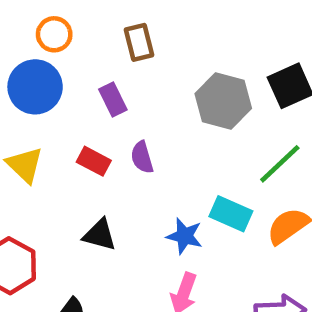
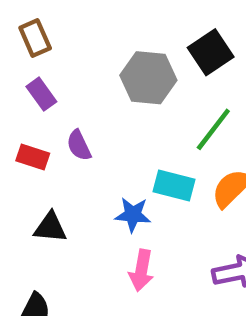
brown rectangle: (139, 42) -> (35, 38), moved

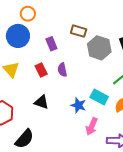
brown rectangle: (35, 38) -> (79, 31), moved, turned -63
red rectangle: (33, 157) -> (41, 70), turned 32
pink arrow: (141, 270) -> (92, 126), moved

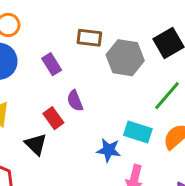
red rectangle: (41, 70) -> (53, 118), moved
black triangle: (42, 102) -> (36, 144), moved, turned 35

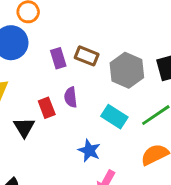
brown rectangle: (89, 38) -> (87, 56), moved
cyan rectangle: (138, 132) -> (114, 117), moved

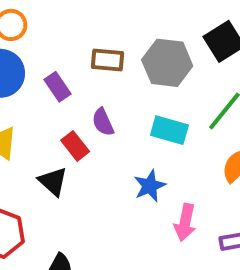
purple rectangle: (58, 58) -> (58, 87), moved
blue star: (89, 151) -> (150, 186), turned -30

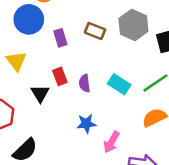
gray hexagon: (167, 63) -> (133, 25), moved
purple semicircle: (103, 122) -> (84, 83), moved
blue star: (150, 186) -> (86, 124), moved

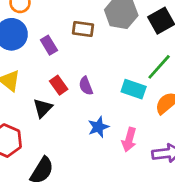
cyan rectangle: (119, 84) -> (134, 89), moved
black triangle: (40, 94) -> (43, 108), turned 30

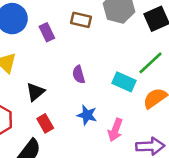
red rectangle: (59, 85) -> (45, 123), moved
blue star: (98, 127) -> (87, 115), turned 30

